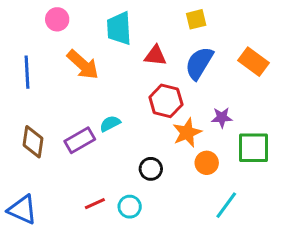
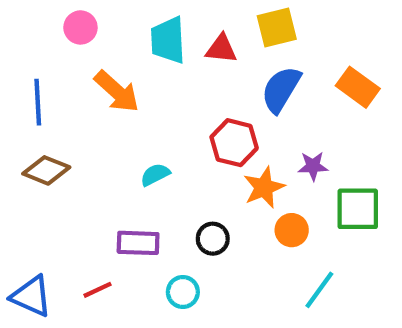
yellow square: (196, 19) -> (277, 27), size x1.4
red triangle: (155, 56) -> (221, 49), moved
purple rectangle: (80, 140) -> (138, 243), moved, turned 32
brown diamond: (33, 142) -> (46, 170), moved, turned -76
red line: (95, 204) -> (98, 290), moved

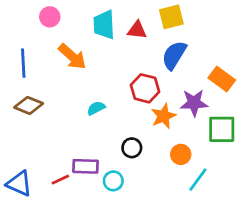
orange rectangle: (358, 87) -> (222, 79), moved
purple star: (313, 166) -> (194, 103), size x1.5
orange circle: (292, 230) -> (181, 154), moved
purple rectangle: (138, 243) -> (85, 166), moved

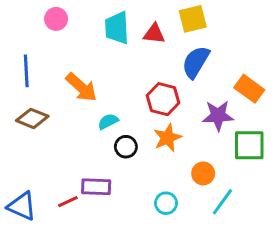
orange arrow: (72, 57) -> (81, 87), moved
orange star: (164, 116) -> (167, 138), moved
black circle: (132, 148) -> (126, 147), moved
cyan circle: (113, 181) -> (166, 203), moved

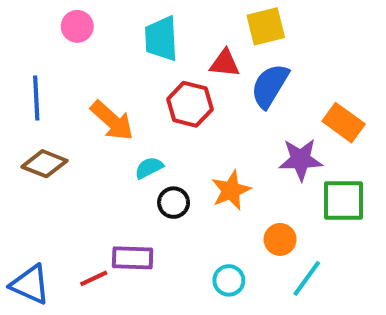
red triangle: (154, 34) -> (225, 63), moved
red hexagon: (163, 99) -> (190, 104), moved

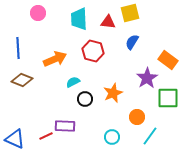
red triangle: (225, 63) -> (108, 22), moved
blue semicircle: (270, 86) -> (132, 42), size x0.7
orange arrow: (112, 121) -> (55, 59), turned -65
purple star: (301, 160) -> (147, 78), turned -30

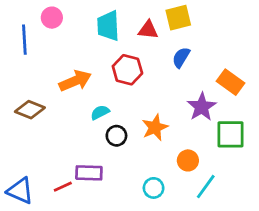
blue line: (18, 48) -> (24, 40), moved

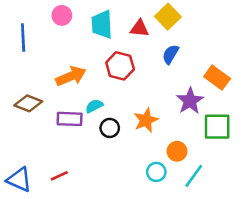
pink circle: (52, 18) -> (62, 15), moved
yellow square: (178, 18) -> (168, 17), turned -30
purple rectangle: (89, 173) -> (70, 119), moved
cyan circle: (154, 188) -> (156, 172), moved

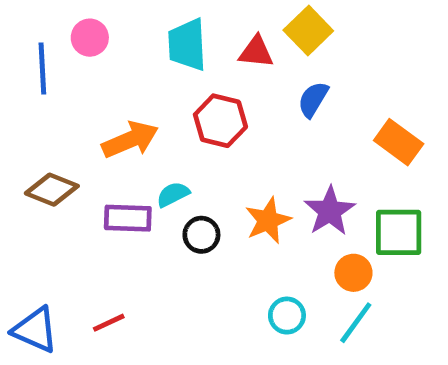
pink circle: (62, 15) -> (90, 38), moved
purple star: (190, 101) -> (330, 211), moved
orange circle: (177, 151) -> (353, 273), moved

